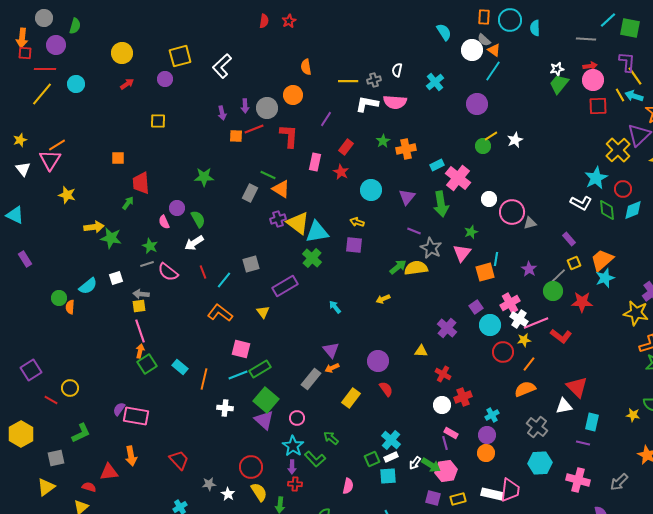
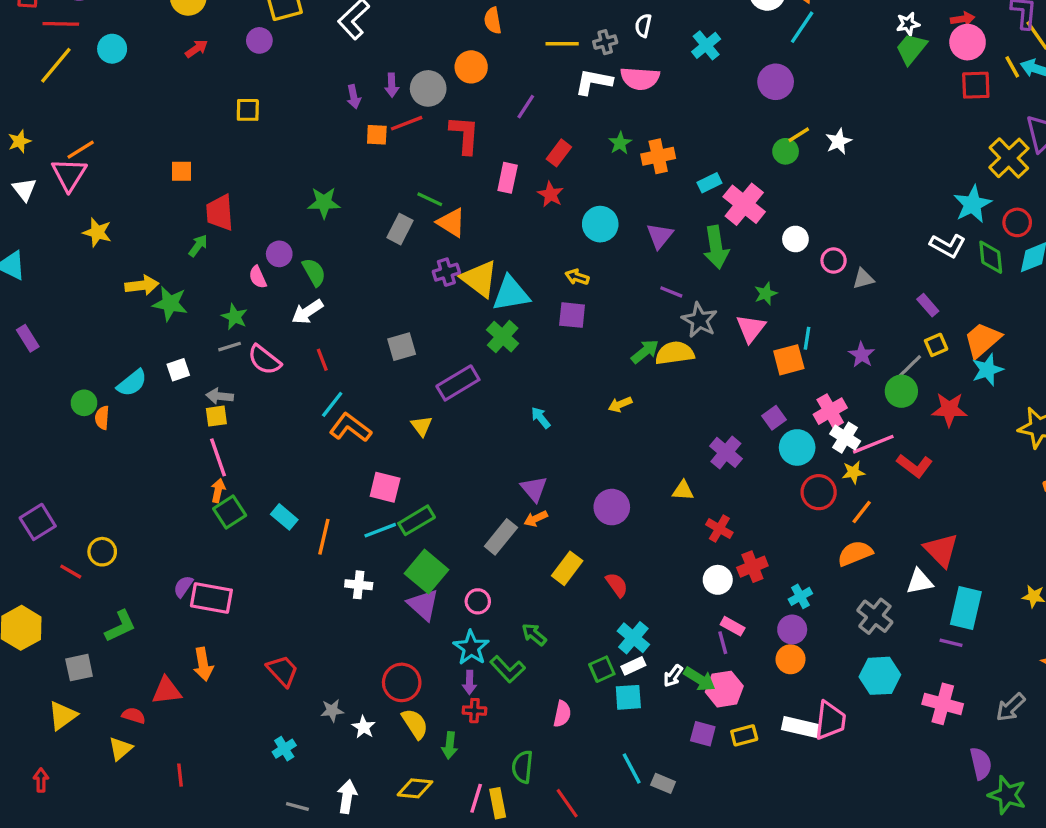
pink circle: (512, 212) -> (834, 261), size x0.6
cyan line: (224, 280) -> (332, 404), moved
red semicircle: (386, 389) -> (617, 585), moved
cyan rectangle: (592, 422) -> (966, 608), size x1.4

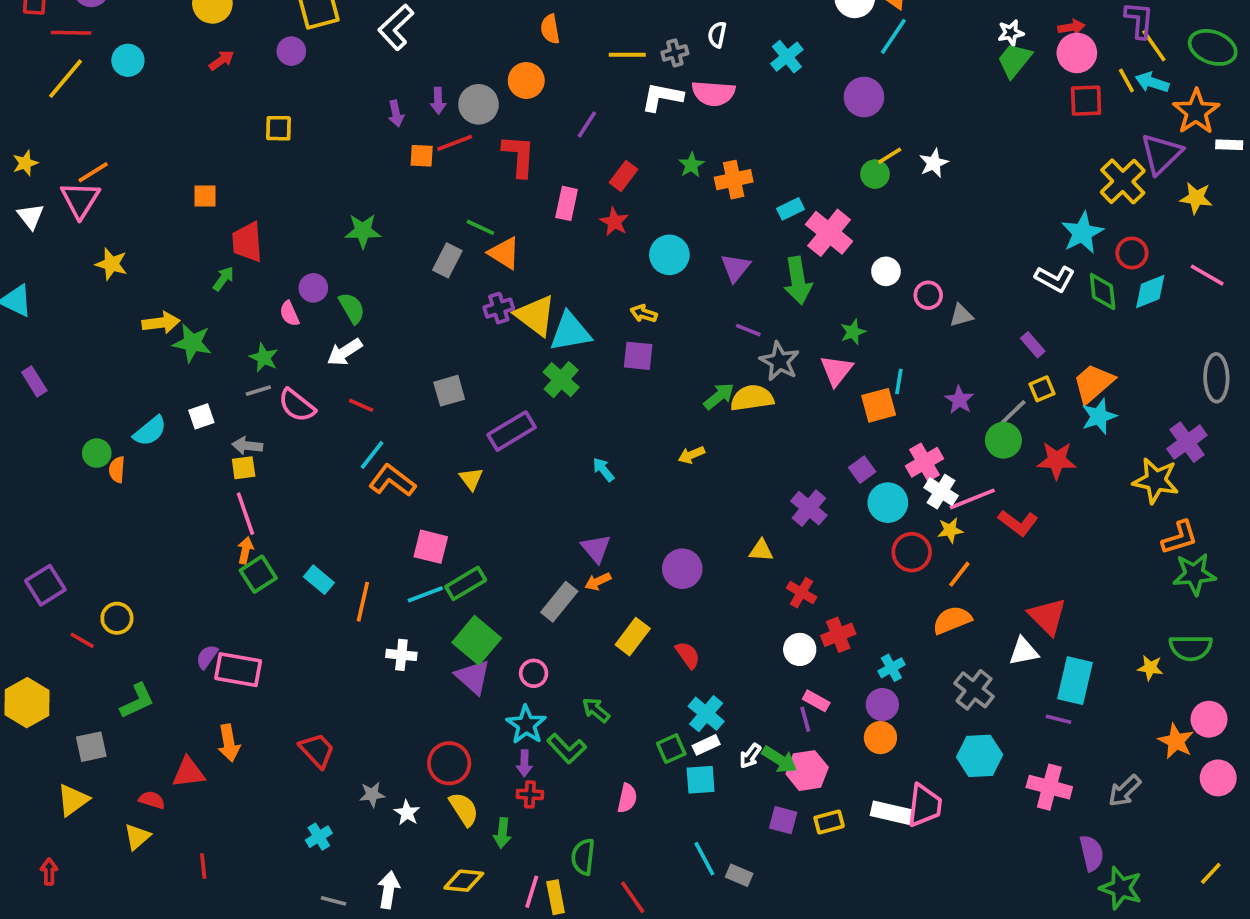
red line: (322, 360) -> (361, 405), turned -45

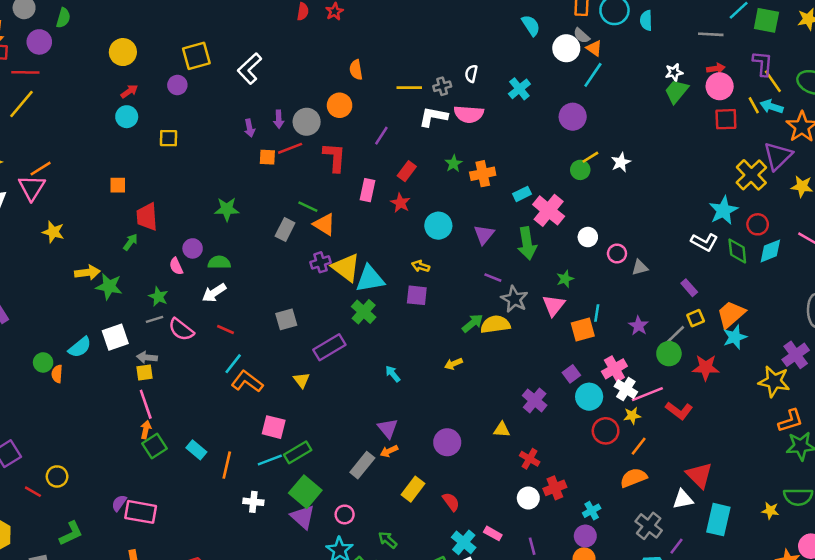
cyan circle: (128, 60) -> (127, 117), moved
green semicircle: (352, 308) -> (219, 262), turned -60
white square: (201, 416) -> (115, 337), size x1.5
pink rectangle: (816, 701) -> (493, 533), moved
purple line: (1059, 719) -> (677, 546), moved, turned -66

